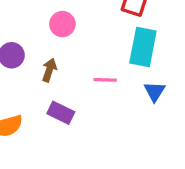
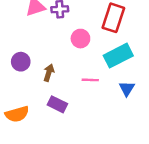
pink circle: (62, 24) -> (80, 39), moved
cyan rectangle: (143, 47) -> (118, 56), turned 52

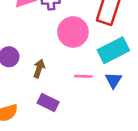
pink circle: (80, 39) -> (73, 32), size x1.5
blue triangle: (127, 89) -> (113, 80), moved

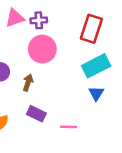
pink circle: (73, 32) -> (42, 49), moved
pink line: (83, 76) -> (69, 127), moved

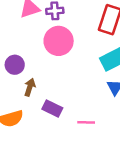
brown arrow: (28, 83) -> (30, 87), moved

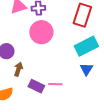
pink line: (86, 122) -> (55, 84), moved

